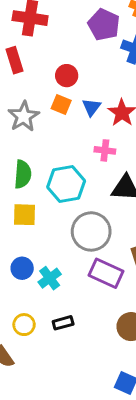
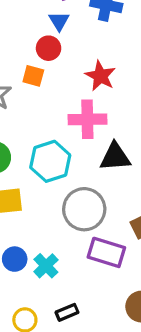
red circle: (67, 76) -> (49, 48), moved
blue triangle: (92, 107) -> (59, 21), moved
pink cross: (105, 150) -> (87, 119), size x1.6

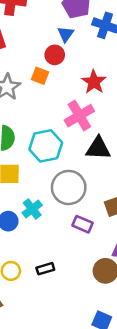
pink cross: (87, 119) -> (79, 116), turned -36
purple rectangle: (106, 252) -> (82, 224), size x0.7
cyan cross: (46, 266) -> (32, 209), moved

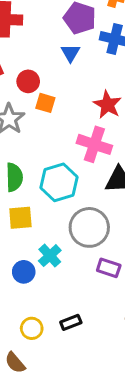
red circle: (55, 55) -> (28, 81), moved
pink cross: (79, 116) -> (94, 144), turned -36

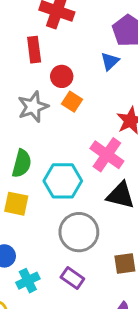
cyan cross: (50, 256) -> (28, 281), moved
purple rectangle: (109, 268) -> (72, 278), moved

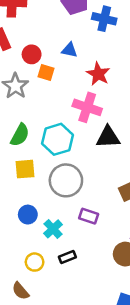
blue triangle: (110, 61) -> (69, 50), moved, turned -49
green semicircle: (22, 163) -> (20, 135), turned 30
gray circle: (79, 232) -> (66, 180), moved

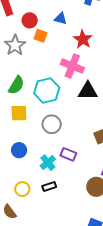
gray circle: (66, 180) -> (52, 124), size x0.7
cyan cross: (53, 229) -> (48, 163), moved

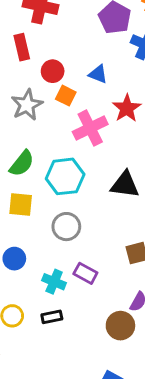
pink cross: (72, 66) -> (90, 128), moved, turned 35
cyan cross: (48, 163) -> (54, 282), turned -35

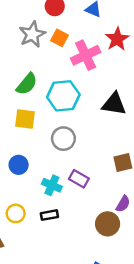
orange square: (66, 96) -> (60, 38), moved

